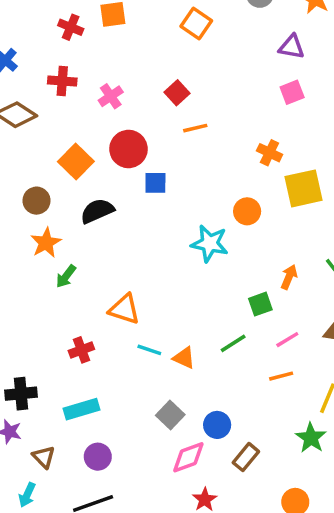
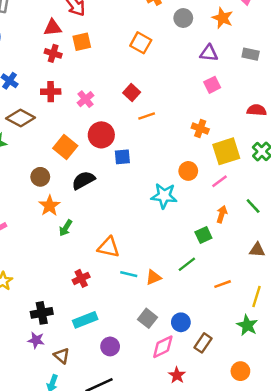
pink line: (287, 340) -> (220, 181), moved
orange triangle: (184, 358) -> (153, 277), turned -42
purple circle: (98, 457) -> (110, 346), moved

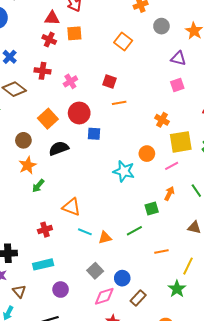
red square: (132, 92) -> (110, 82), turned -32

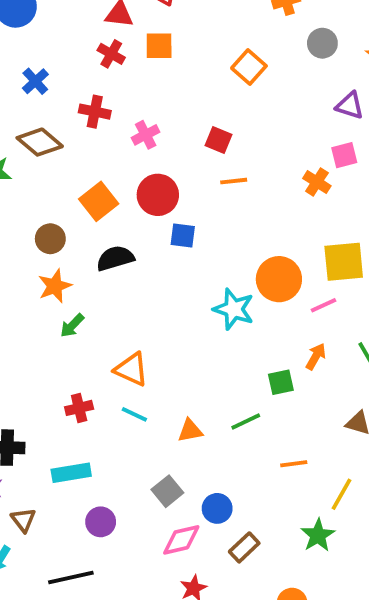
orange cross: (162, 120) -> (317, 182), moved
orange circle: (147, 154) -> (279, 279), size x1.5
cyan line: (85, 232) -> (134, 414), moved

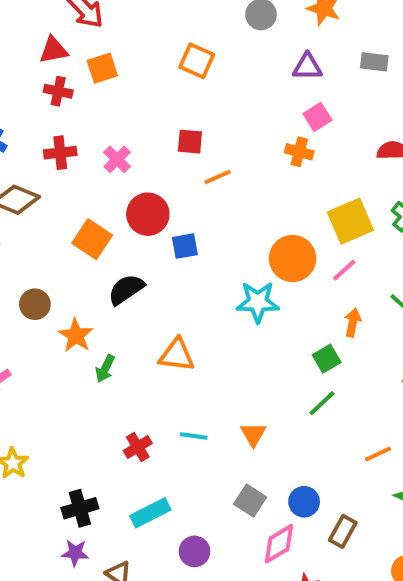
brown circle: (50, 239) -> (35, 304), moved
orange triangle: (131, 369) -> (177, 355), moved
green line: (246, 422) -> (322, 403), moved
orange triangle: (190, 431) -> (253, 434), turned -32
orange line: (294, 464) -> (378, 454), moved

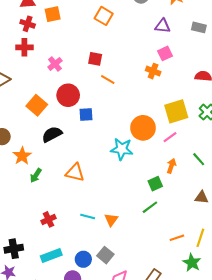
red cross: (60, 153) -> (24, 47), moved
orange line: (218, 177) -> (108, 80), turned 48
cyan line: (194, 436) -> (88, 217), moved
blue circle: (304, 502) -> (83, 259), moved

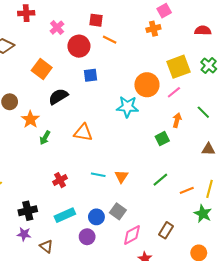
orange cross: (153, 71) -> (153, 29), turned -32
red circle: (68, 95) -> (79, 46), moved
green line: (150, 207) -> (160, 180), moved

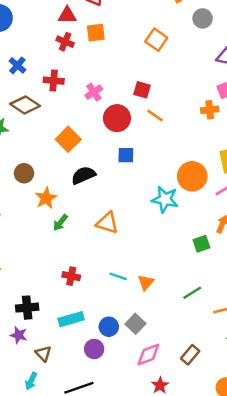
red cross: (26, 13) -> (54, 81), moved
red cross: (60, 180) -> (71, 276), turned 32

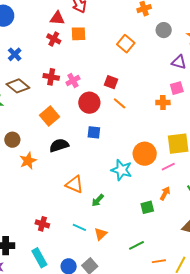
red cross: (54, 81) -> (51, 77), moved
green arrow: (60, 223) -> (98, 200), moved
cyan rectangle: (71, 319) -> (39, 258), turned 72

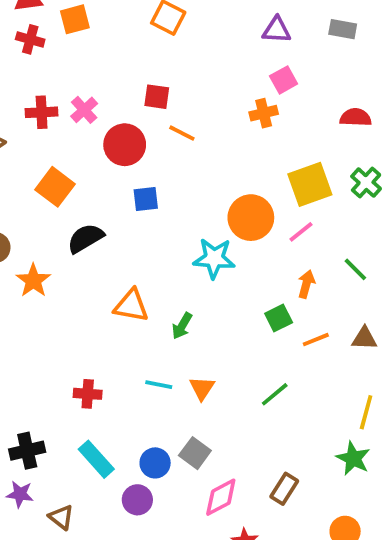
orange line: (159, 261) -> (316, 340), moved

